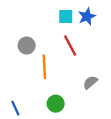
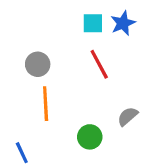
orange line: (44, 67) -> (46, 104), moved
green circle: (56, 104) -> (90, 137), moved

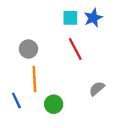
green circle: (90, 137) -> (54, 104), moved
blue line: (22, 153) -> (16, 101), moved

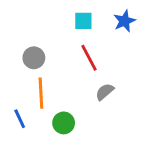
blue star: (93, 18) -> (124, 21), moved
gray semicircle: (97, 89) -> (105, 92), moved

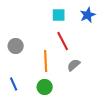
gray circle: (34, 58) -> (16, 46), moved
orange line: (41, 93) -> (46, 61), moved

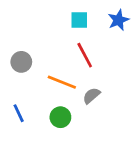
orange line: (46, 61) -> (62, 82), turned -65
gray semicircle: (74, 65) -> (91, 96), moved

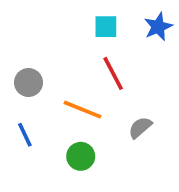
gray semicircle: (91, 96) -> (140, 128), moved
blue line: (19, 113) -> (25, 135), moved

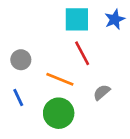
cyan square: (106, 27) -> (77, 19), size x1.5
green circle: (81, 156) -> (59, 113), size x1.5

